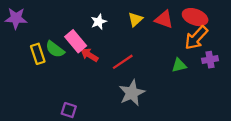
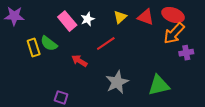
pink rectangle: (76, 41) -> (67, 21), moved
red arrow: (89, 55) -> (79, 61), moved
red line: (123, 62) -> (106, 44), moved
green triangle: (179, 65) -> (159, 85), moved, size x1.6

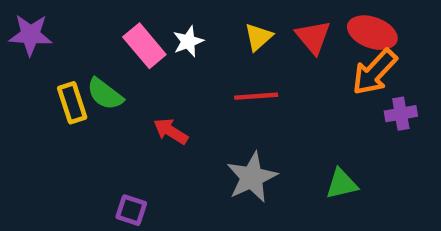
red triangle: (146, 17) -> (313, 37), turned 30
red line: (106, 44) -> (256, 96), moved, turned 30
green triangle: (159, 85) -> (342, 184), size x0.7

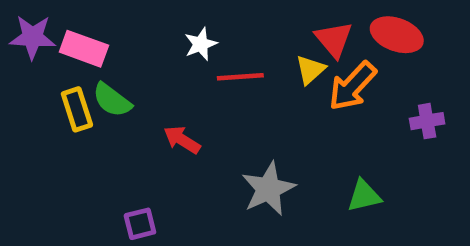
yellow triangle: (258, 37) -> (310, 70), moved
pink rectangle: (144, 46) -> (84, 49), moved, turned -30
orange arrow: (375, 72) -> (352, 86), moved
red line: (256, 96) -> (240, 77), moved
purple square: (131, 210) -> (140, 224), turned -32

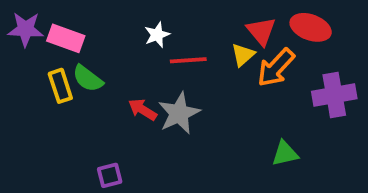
purple cross: (427, 121) -> (334, 95), size x1.6
gray star: (268, 189) -> (179, 113), moved

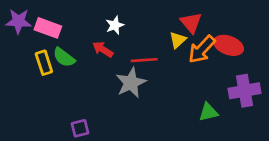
red ellipse: (311, 27) -> (229, 45), moved
red line: (188, 60) -> (144, 60), moved
purple cross: (334, 95) -> (245, 91), moved
red arrow: (142, 110) -> (103, 49), moved

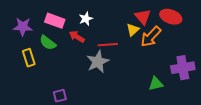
purple star: (18, 21) -> (23, 27), moved
pink rectangle: (48, 28) -> (55, 21), moved
red ellipse: (229, 45) -> (171, 17), moved
yellow rectangle: (44, 63) -> (29, 58), moved

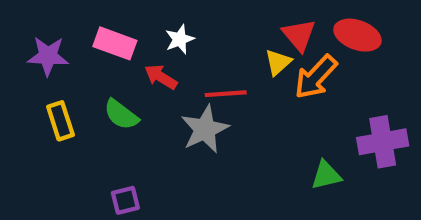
green semicircle: (48, 43) -> (121, 115), moved

